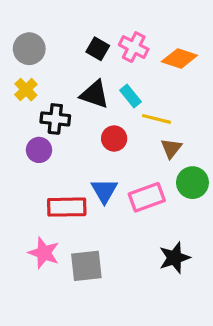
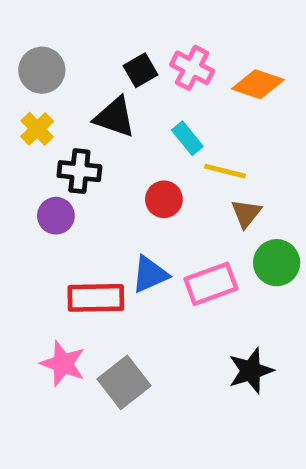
black square: (98, 49) -> (140, 70), turned 30
black triangle: (95, 94) -> (115, 117), moved
blue triangle: (104, 191) -> (150, 274), turned 36
gray square: (86, 266) -> (124, 382), turned -32

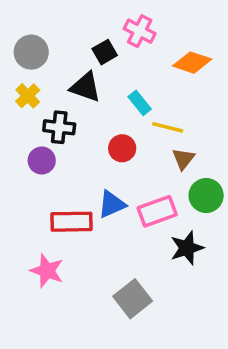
pink cross: (192, 68) -> (140, 31), moved
black star: (251, 371) -> (187, 248), moved
gray square: (124, 382) -> (133, 299), moved

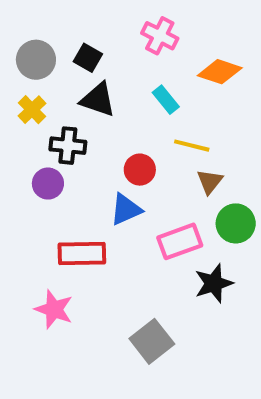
black square: (105, 52) -> (88, 58), moved, turned -30
cyan rectangle: (140, 103) -> (166, 100), moved
blue triangle: (112, 204) -> (126, 209), moved

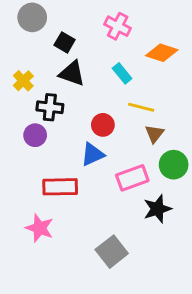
gray circle: (36, 60) -> (32, 17), moved

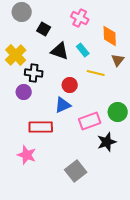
orange diamond: (162, 53) -> (110, 36), turned 70
black triangle: (72, 73) -> (60, 51), moved
yellow cross: (23, 81) -> (16, 55), size x1.5
brown triangle: (154, 134) -> (118, 60), moved

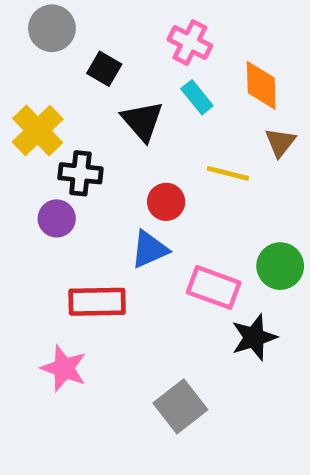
cyan rectangle: (83, 50) -> (197, 97), moved
black triangle: (60, 51) -> (142, 121), turned 30
pink rectangle: (90, 121) -> (214, 287), turned 40

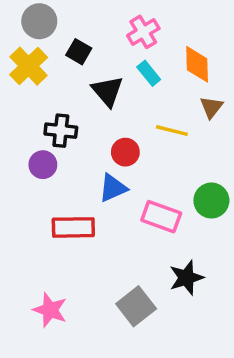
pink cross: (190, 43) -> (143, 32), turned 32
yellow cross: (38, 130) -> (29, 66), moved
black star: (254, 337) -> (186, 278), moved
pink star: (64, 368) -> (50, 310), moved

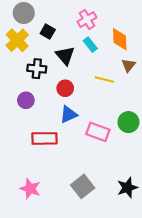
black cross: (61, 131) -> (37, 69), moved
red circle: (125, 152) -> (65, 88), moved
black star: (186, 278) -> (127, 188), moved

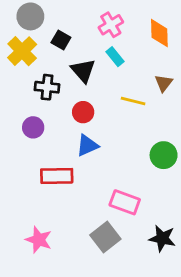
orange diamond: (120, 39) -> (159, 33), moved
pink rectangle: (98, 132) -> (125, 202), moved
black star: (127, 188) -> (162, 238), turned 30

